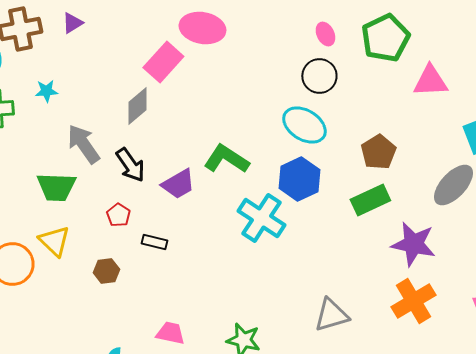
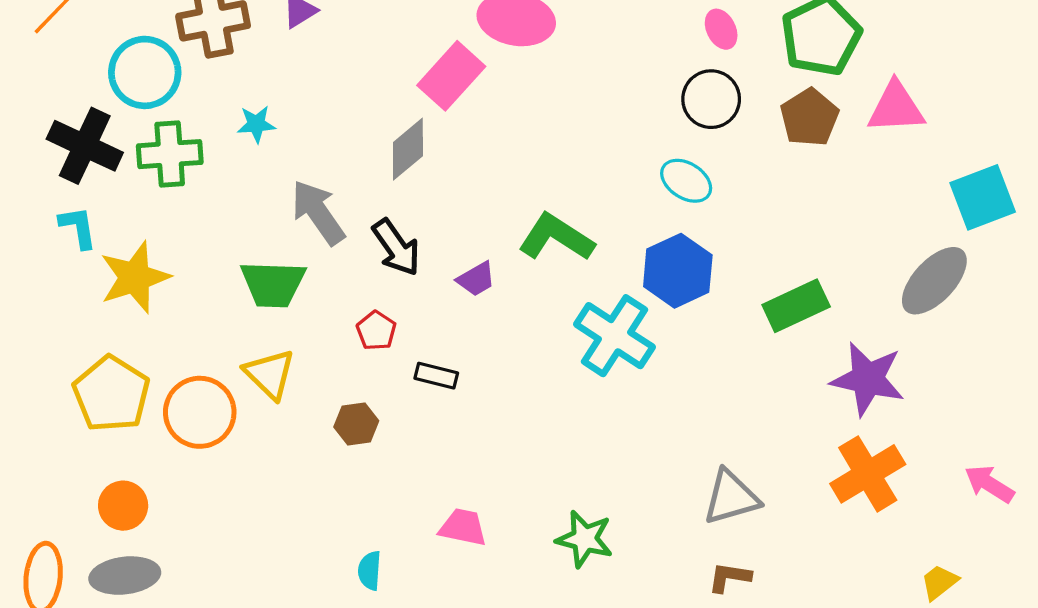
cyan ellipse: (304, 125) -> (686, 181), size x0.7
brown pentagon: (378, 152) -> (809, 117), moved
purple trapezoid: (178, 184) -> (476, 279), size x0.7

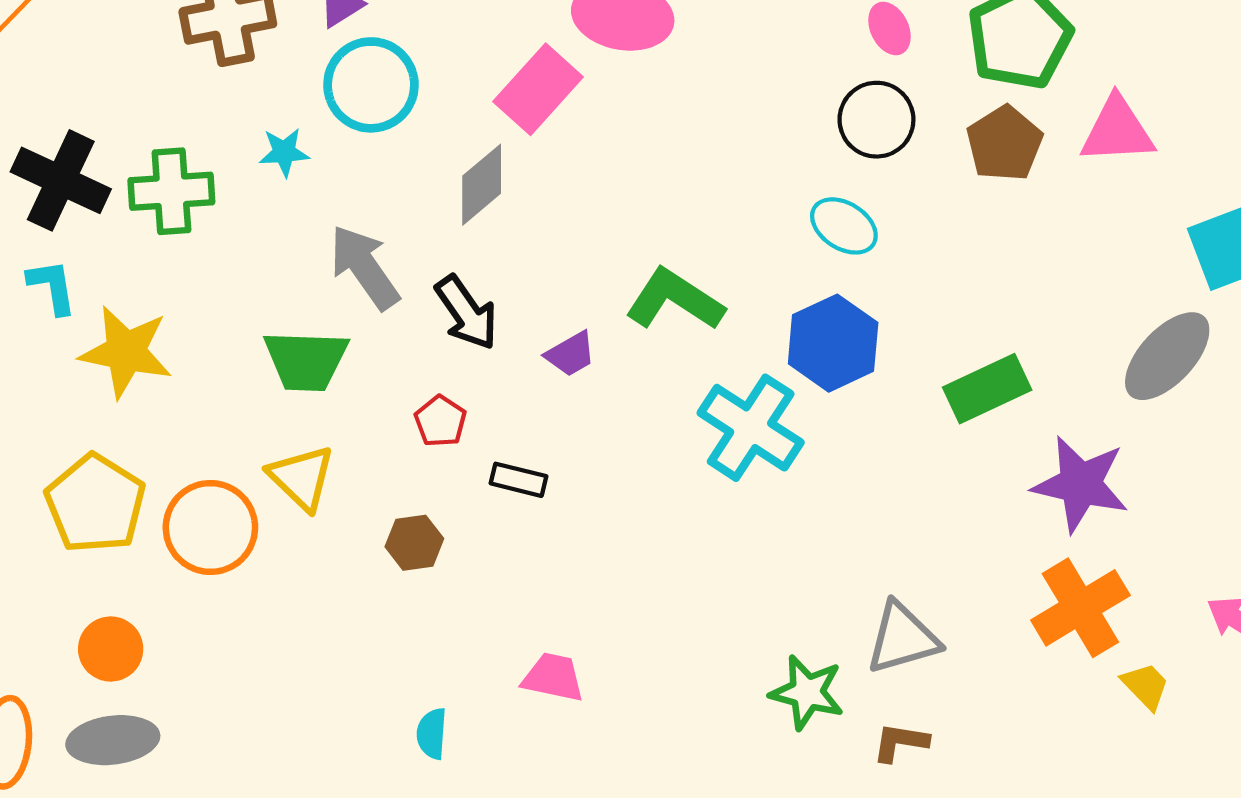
cyan circle: (145, 72) -> (371, 85), moved
yellow star: (135, 277) -> (126, 352), turned 30
green star: (585, 539) -> (807, 692), moved
yellow trapezoid: (939, 582) -> (1145, 686), moved, turned 84

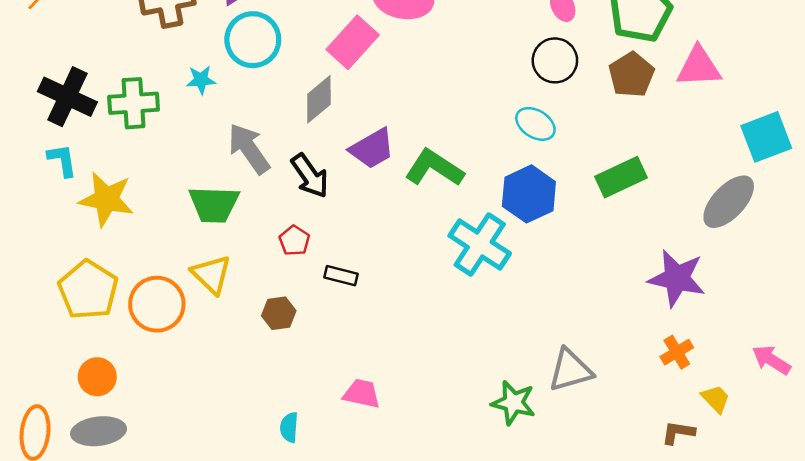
purple trapezoid: (571, 354) -> (372, 149), moved, size x1.5
green rectangle: (987, 389) -> (621, 177), moved
orange cross: (1080, 608) -> (677, 352), size x0.6
brown L-shape: (900, 742) -> (678, 433), moved

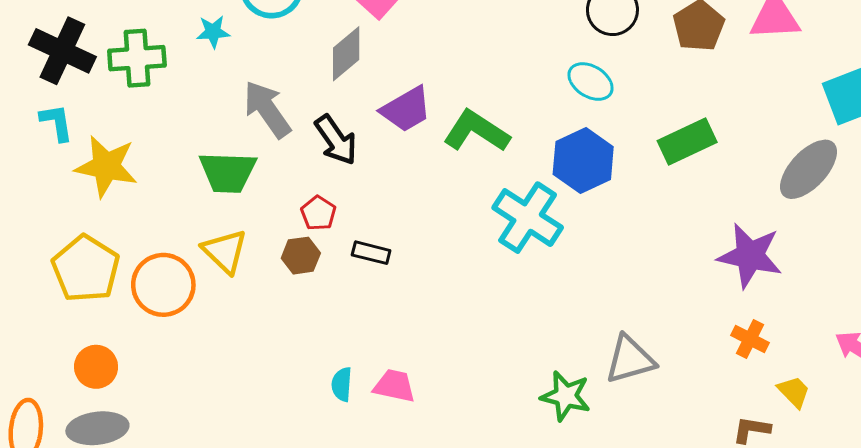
brown hexagon: (279, 313) -> (301, 256), moved
orange cross: (677, 352) -> (750, 339), turned -32
cyan semicircle: (289, 427) -> (342, 384), moved

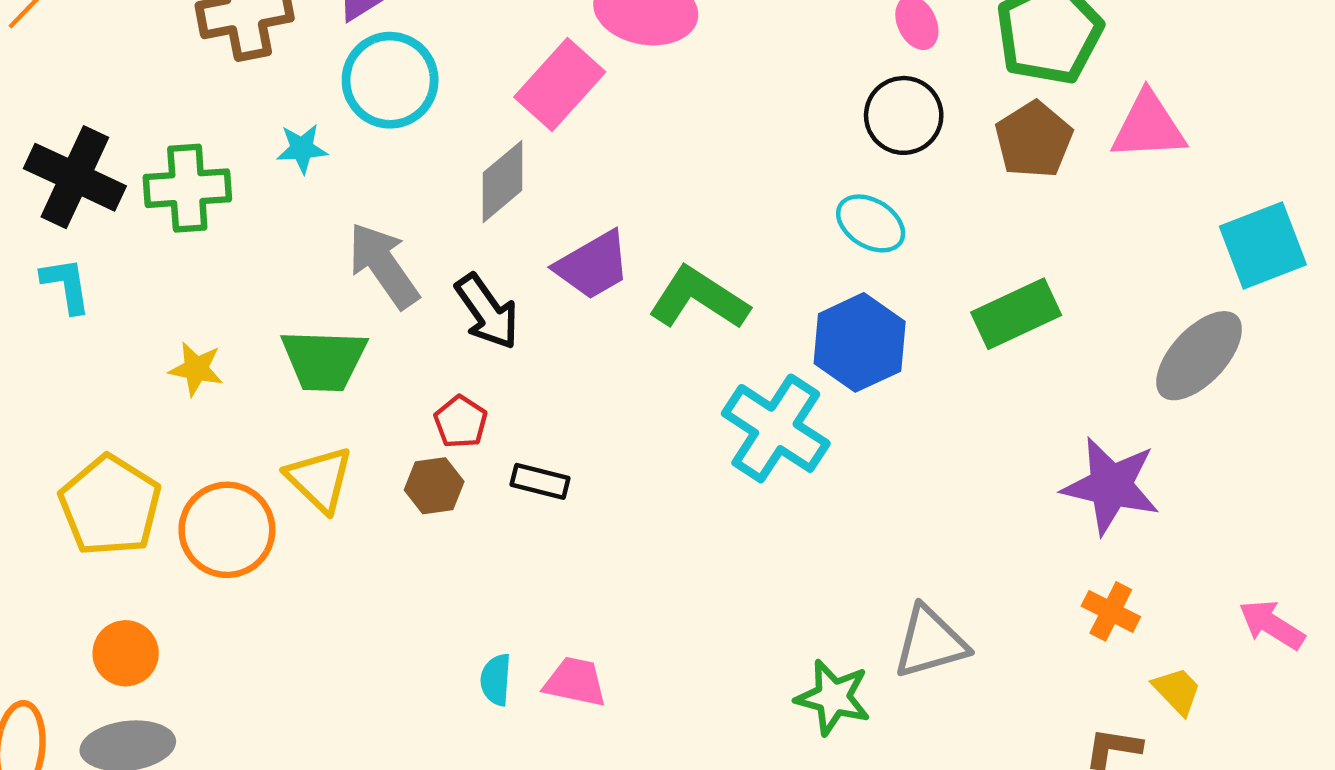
yellow star: (106, 166) -> (196, 369), moved, size x0.6

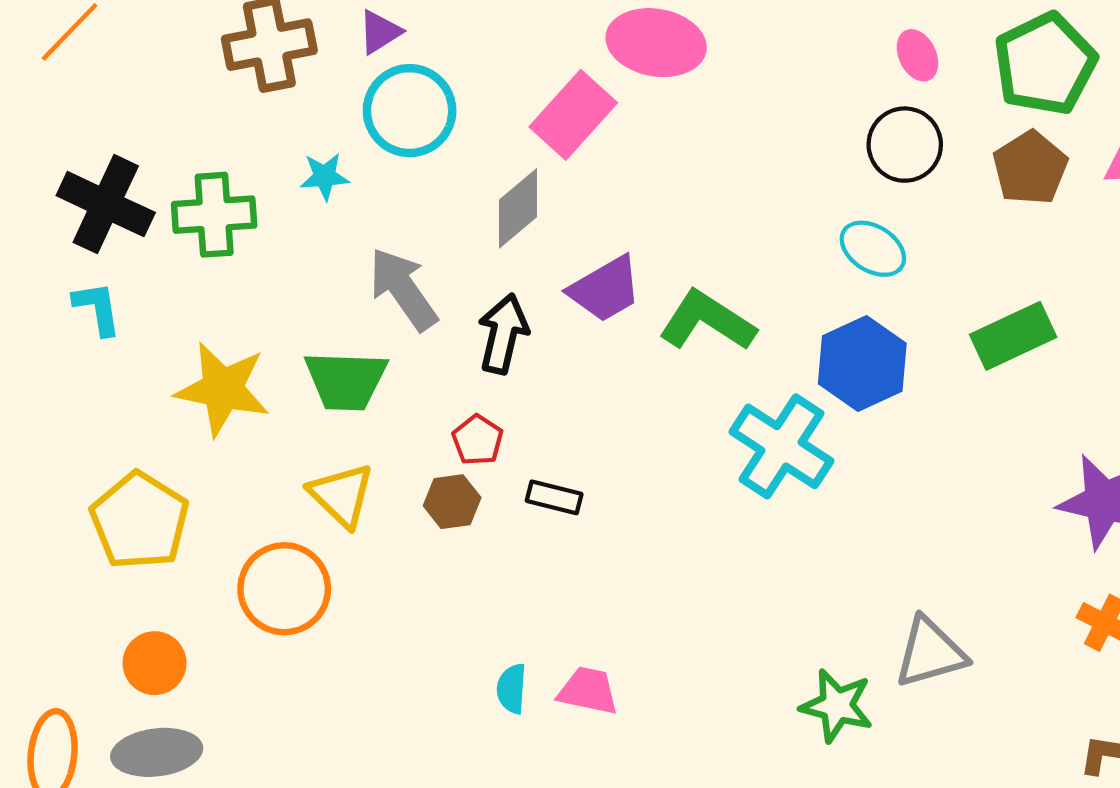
black arrow: (487, 312) -> (503, 334), turned -132
yellow star: (196, 369) -> (223, 389), size x1.8
orange circle: (227, 530) -> (284, 589), moved

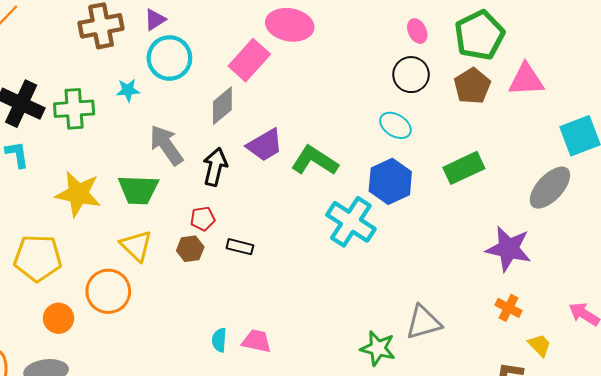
red pentagon: (478, 440) -> (203, 219), turned 30
yellow pentagon: (140, 521) -> (38, 258), turned -30
orange circle: (155, 663) -> (59, 318), moved

